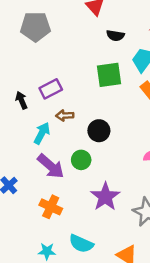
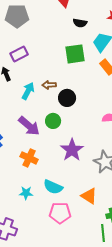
purple rectangle: (51, 89) -> (19, 54), moved
brown arrow: (65, 115) -> (49, 85), moved
cyan arrow: (42, 133) -> (28, 91), moved

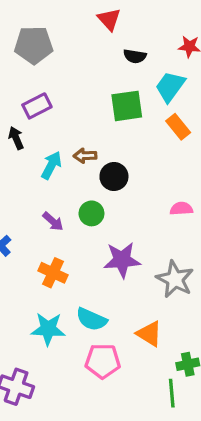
purple arrow: (29, 126) -> (53, 221), size x0.6
purple star: (72, 150) -> (122, 260), turned 30
cyan star: (26, 193) -> (48, 329), size x1.5

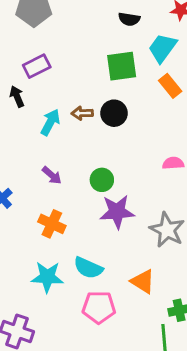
black circle: (114, 177) -> (114, 113), moved
green circle: (91, 213) -> (102, 180), moved

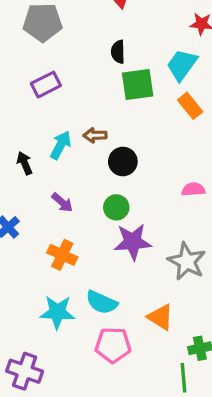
black semicircle: (129, 19) -> (118, 52), moved, turned 80
black arrow: (17, 96) -> (25, 163), moved
black circle: (114, 113) -> (123, 162), moved

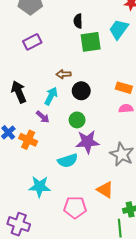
orange rectangle: (190, 106) -> (124, 88), moved, turned -35
cyan arrow: (61, 145) -> (51, 96), moved
black arrow: (25, 163) -> (19, 92), size x1.5
orange cross: (62, 255) -> (28, 140), moved
cyan semicircle: (102, 302) -> (68, 161), moved, turned -42

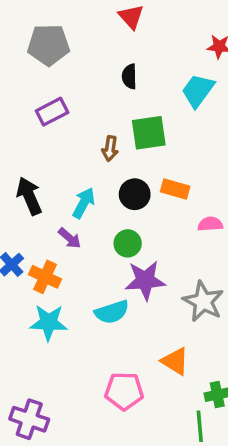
green square: (91, 42) -> (149, 133), moved
brown arrow: (64, 74) -> (110, 149), moved, turned -80
orange rectangle: (124, 88) -> (175, 189), moved
cyan star: (40, 187) -> (49, 323), moved

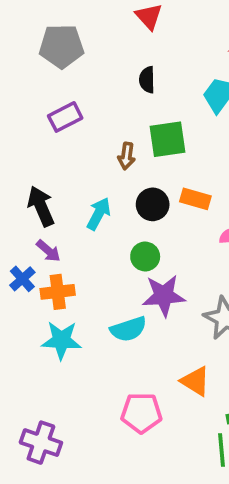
purple arrow: (70, 238) -> (48, 251), moved
orange cross: (45, 277) -> (58, 292), turned -32

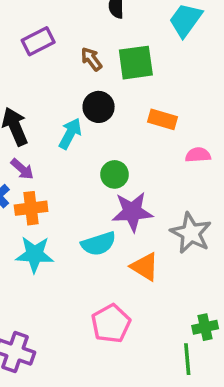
brown arrow: (127, 156) -> (91, 59), moved, turned 135
black circle: (153, 204) -> (99, 107), moved
orange triangle: (195, 381) -> (145, 267), moved
pink pentagon: (141, 413) -> (111, 324), turned -30

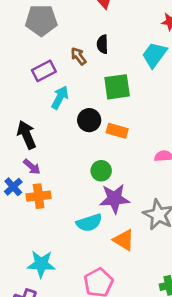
brown arrow: (91, 59) -> (78, 56), moved
orange rectangle: (162, 119) -> (117, 131), moved
cyan arrow: (70, 134) -> (60, 97), moved
cyan star: (35, 254) -> (41, 264), moved

